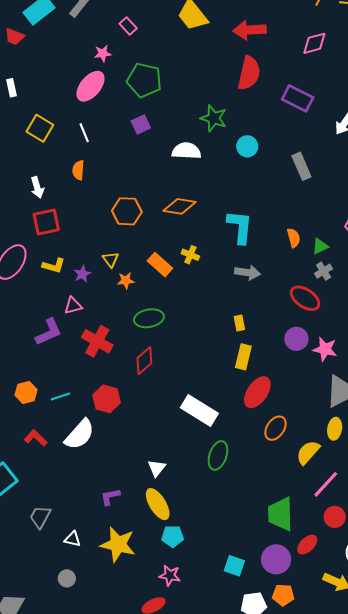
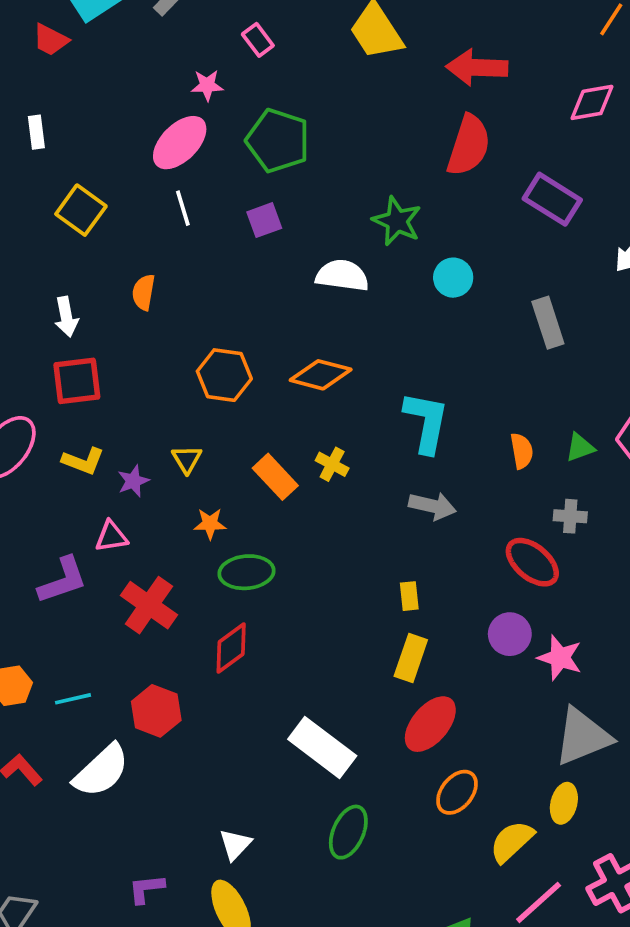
white line: (84, 133) -> (183, 208), moved
green triangle: (320, 246) -> (580, 447), moved
gray cross: (324, 271) -> (570, 516), turned 30
orange star: (126, 281) -> (210, 524), moved

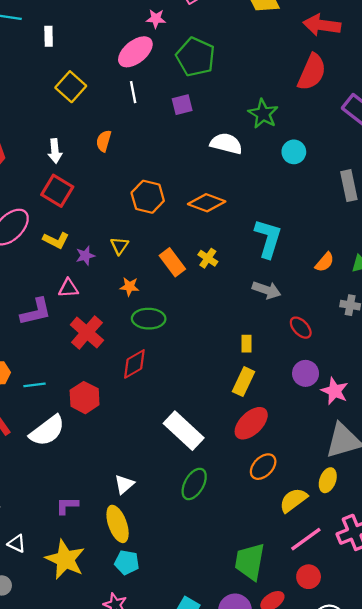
red square: (77, 381) -> (57, 191), turned 32
orange semicircle: (522, 451) -> (325, 262), turned 45
red ellipse: (532, 562) -> (301, 328), moved, size x0.7

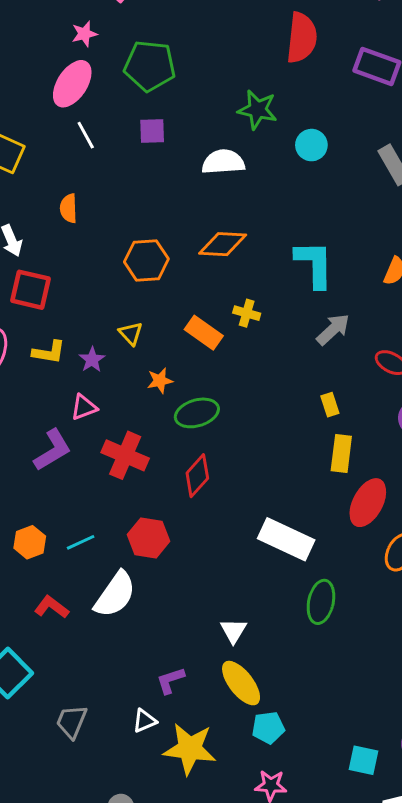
purple square: (182, 105) -> (152, 131), turned 30
gray arrow: (267, 290) -> (333, 329), turned -44
white triangle: (17, 544) -> (145, 721), moved, turned -30

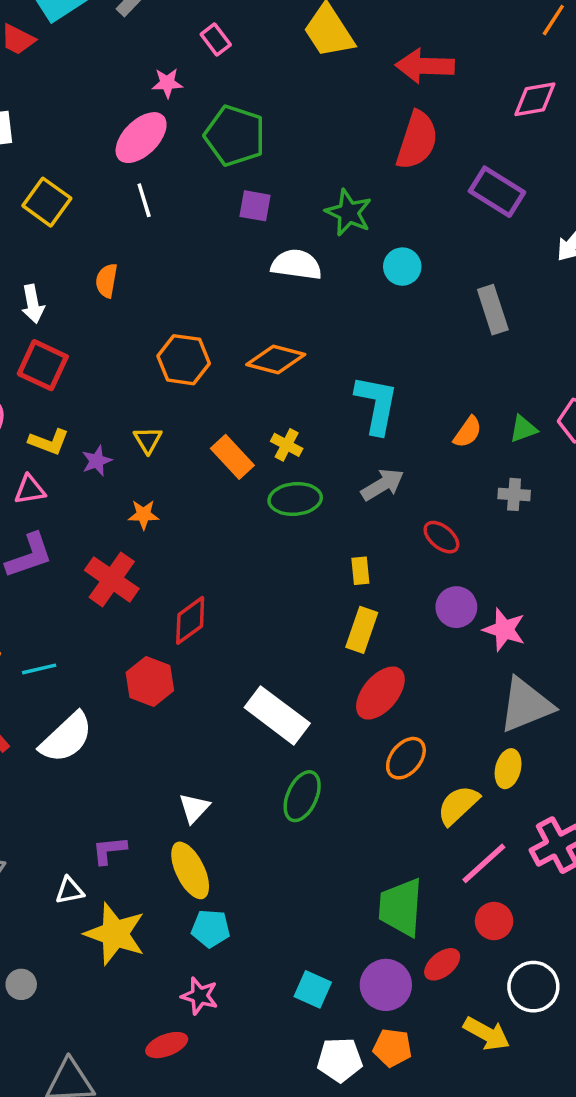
purple square: (152, 131) -> (255, 206), moved
orange star: (160, 381) -> (144, 515), moved
pink triangle: (84, 407) -> (30, 490), moved
green ellipse: (197, 413) -> (295, 499), moved
red hexagon: (148, 538) -> (150, 681), moved

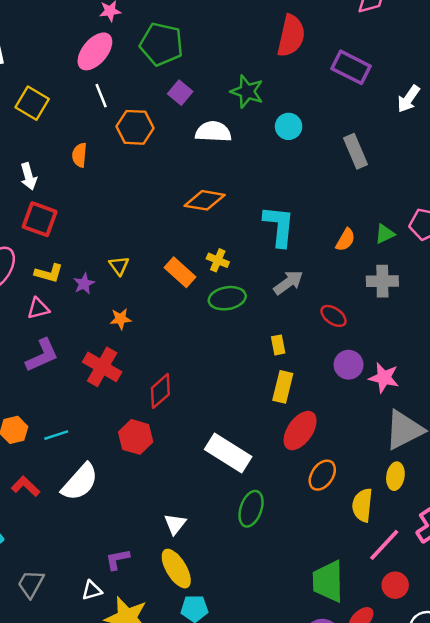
purple square: (255, 206) -> (180, 93), turned 35
orange hexagon: (184, 360) -> (135, 127), moved
gray cross: (514, 494) -> (382, 281), size x1.4
yellow semicircle: (458, 805) -> (362, 505), turned -36

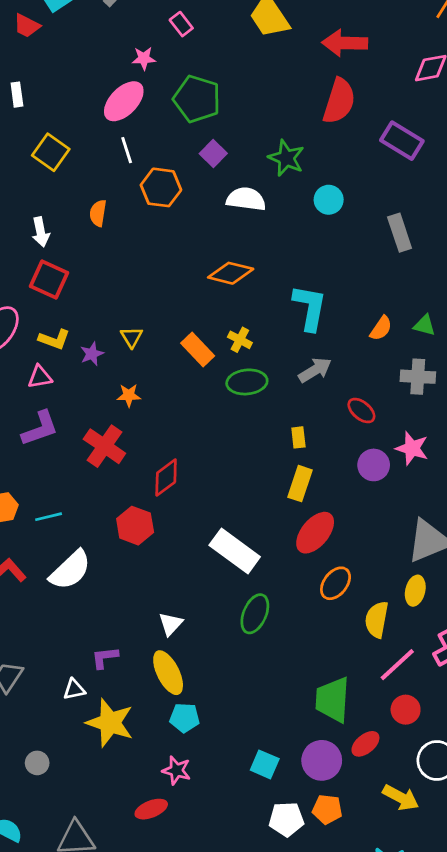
green triangle: (385, 234) -> (424, 325), turned 35
pink star: (384, 378) -> (412, 448), moved

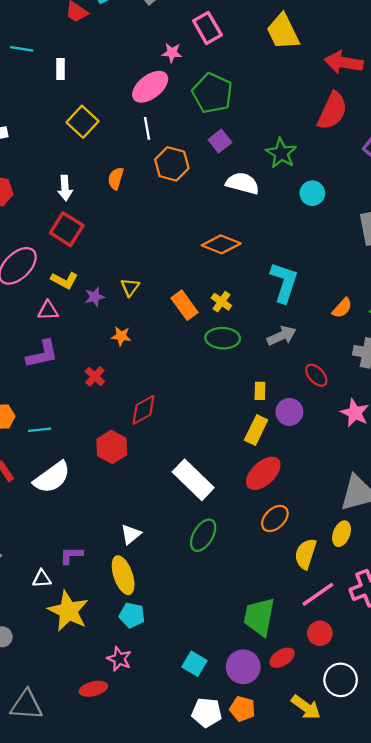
pink rectangle: (181, 24) -> (207, 28), size x1.5
red cross: (104, 446) -> (95, 376), size x0.6
purple circle: (374, 465) -> (289, 412), moved

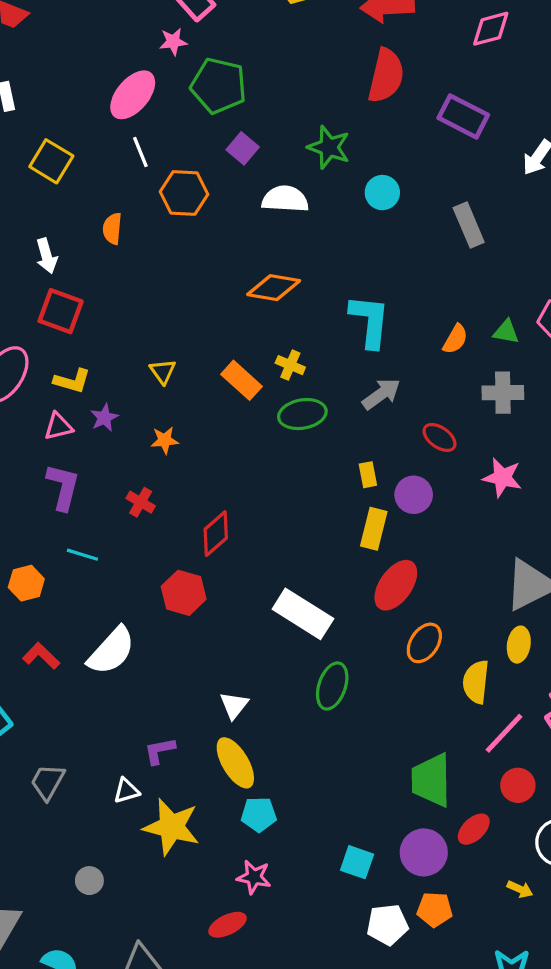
pink star: (172, 53) -> (173, 42), moved
purple star: (95, 297) -> (104, 418), moved
purple L-shape: (42, 354) -> (63, 487), turned -52
cyan line: (40, 430) -> (82, 555), moved, turned 35
yellow arrow: (306, 707) -> (520, 889), size x0.6

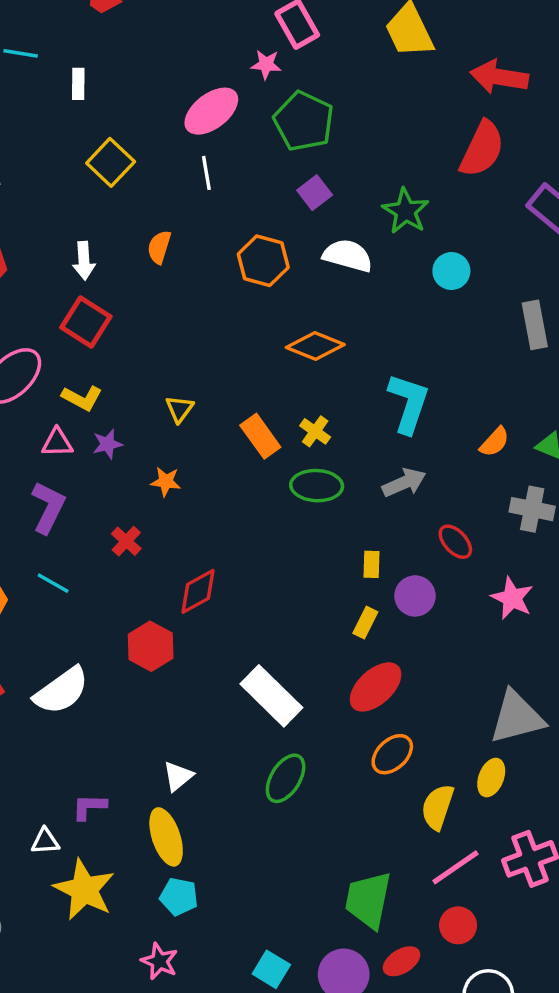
orange hexagon: (184, 193) -> (263, 261), moved
yellow rectangle: (374, 529) -> (365, 623), size x0.7

